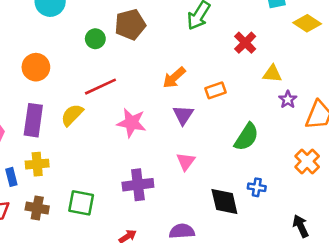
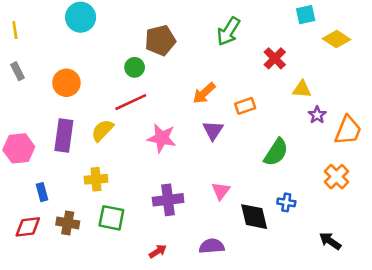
green circle: (95, 39) -> (135, 67), moved
pink triangle: (186, 161) -> (221, 191), moved
yellow cross: (37, 164) -> (96, 179), moved
black arrow: (301, 226) -> (330, 241), turned -30

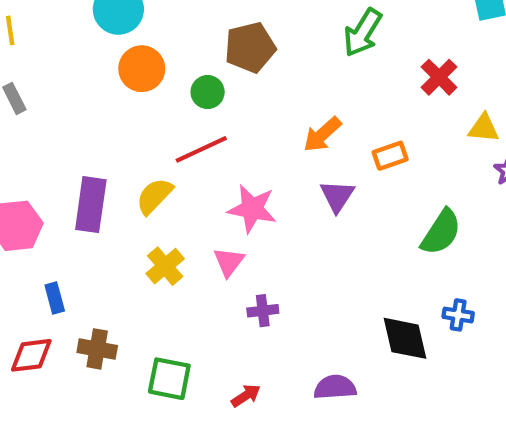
orange circle: (66, 83) -> (142, 69), moved
yellow cross: (96, 179) -> (165, 266), moved, turned -35
pink triangle: (221, 191) -> (229, 262), moved
purple cross: (168, 200) -> (263, 311), size x0.6
green square: (111, 218) -> (169, 379), moved

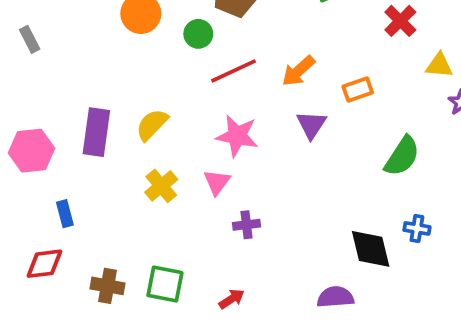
red line: (201, 149) -> (234, 71), moved
brown cross: (97, 349) -> (107, 286), moved
purple semicircle: (335, 387) -> (335, 297), moved

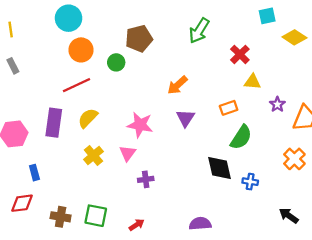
yellow triangle: (439, 65) -> (252, 82), moved
red line: (234, 71) -> (76, 85), moved
orange rectangle: (358, 89) -> (229, 108), moved
black diamond: (371, 249) -> (219, 168), moved

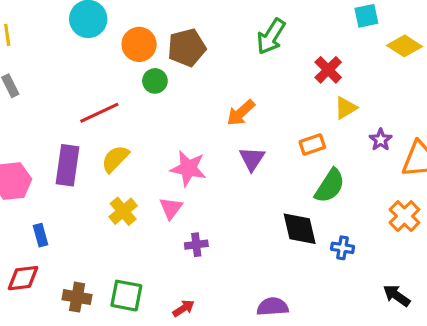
orange circle: (81, 50) -> (139, 44), moved
yellow triangle: (252, 82) -> (346, 108), turned -36

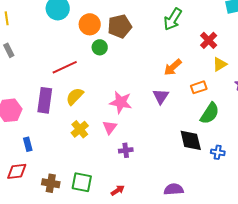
orange arrow: (241, 113) -> (173, 67), moved

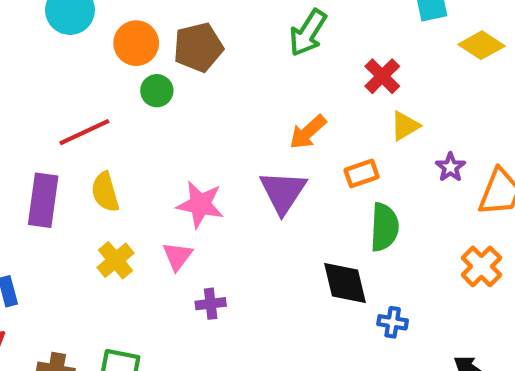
yellow semicircle: (75, 96) -> (105, 192), turned -60
purple triangle: (161, 96) -> (283, 192), size x1.4
green semicircle: (210, 113) -> (384, 227), turned -30
blue cross: (218, 152) -> (393, 322), moved

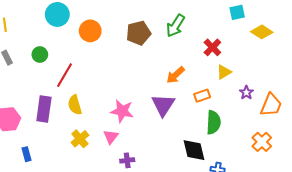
brown pentagon: (198, 47) -> (138, 33), moved
green circle: (157, 91) -> (40, 55), moved
red line: (84, 132) -> (65, 75), turned -35

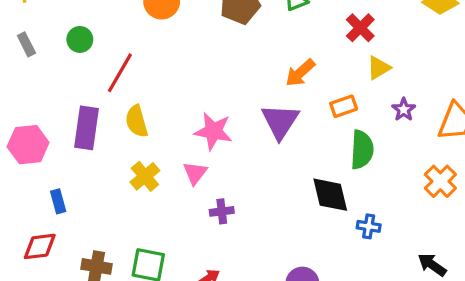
purple star: (246, 93) -> (404, 110), moved

